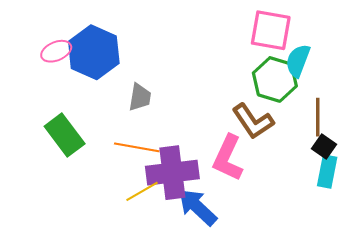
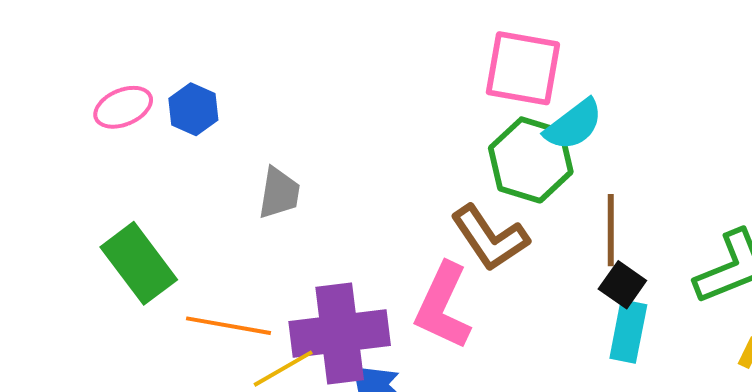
blue hexagon: (94, 52) -> (193, 109), size x0.5
cyan semicircle: (298, 61) -> (574, 125), turned -148
orange line: (137, 147) -> (228, 326), moved

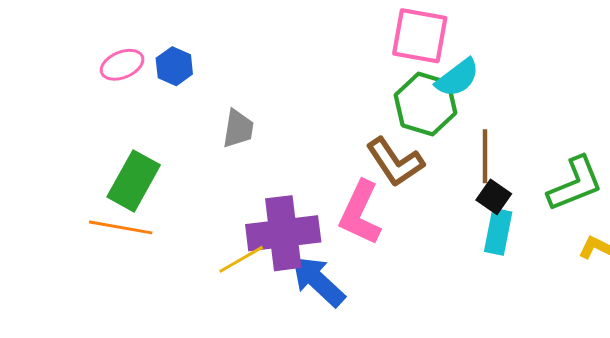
green rectangle: (139, 263) -> (134, 181), turned 66
orange line: (228, 326) -> (121, 227), moved

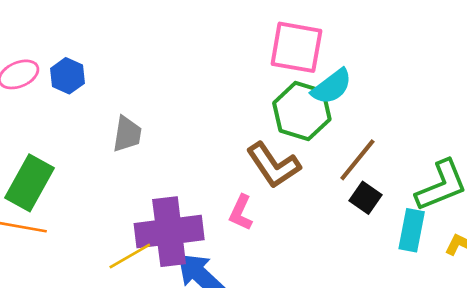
brown line: (485, 156) -> (357, 160), turned 39
pink L-shape: (360, 213) -> (241, 213), size x0.6
cyan rectangle: (498, 232) -> (412, 230), moved

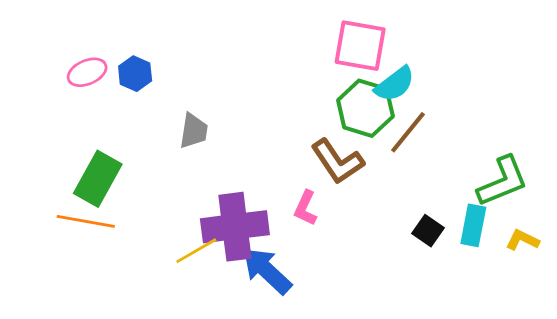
brown line: (357, 160) -> (408, 132), moved
black square: (366, 198) -> (428, 231), moved

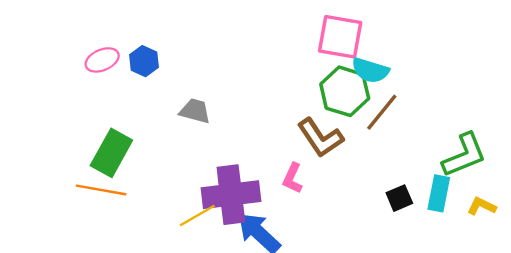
cyan semicircle: (395, 84) -> (370, 70), turned 54
gray trapezoid: (194, 131) -> (195, 111), turned -84
black square: (428, 231) -> (399, 198), turned 32

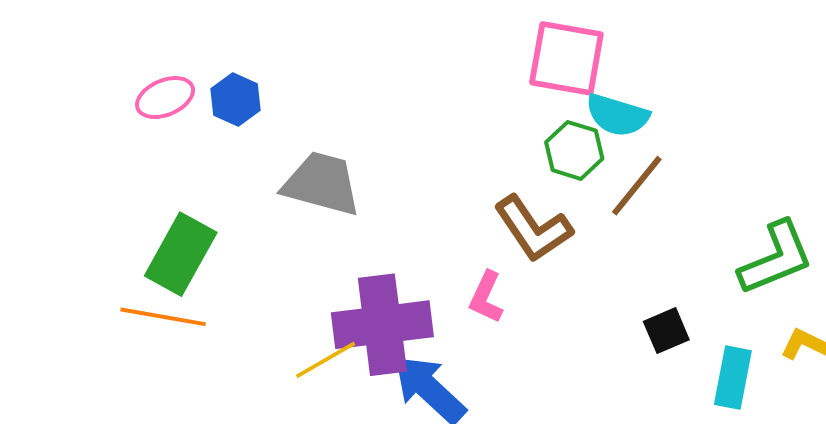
green hexagon: (345, 91) -> (574, 150), size x0.7
gray trapezoid: (195, 111) -> (322, 184), size x1.5
cyan rectangle: (439, 193) -> (733, 378), moved

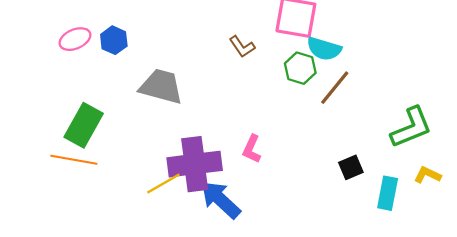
brown L-shape: (533, 229) -> (242, 47), moved, size x0.6

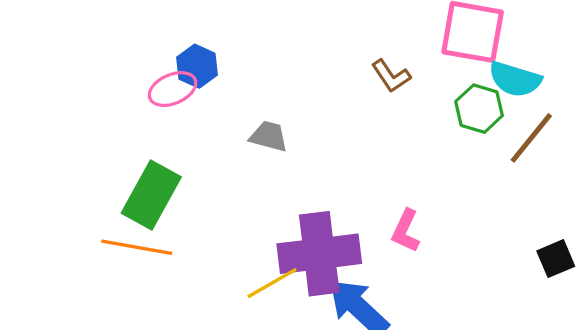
pink ellipse: (75, 39) -> (173, 89), moved
gray trapezoid: (161, 86) -> (269, 136), size x0.6

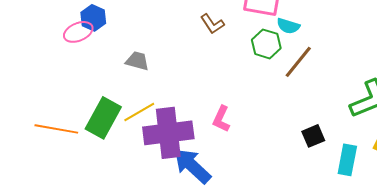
cyan semicircle: (515, 79) -> (288, 26), size x0.7
green rectangle: (151, 195) -> (103, 118), moved
yellow line: (272, 283) -> (139, 112), moved

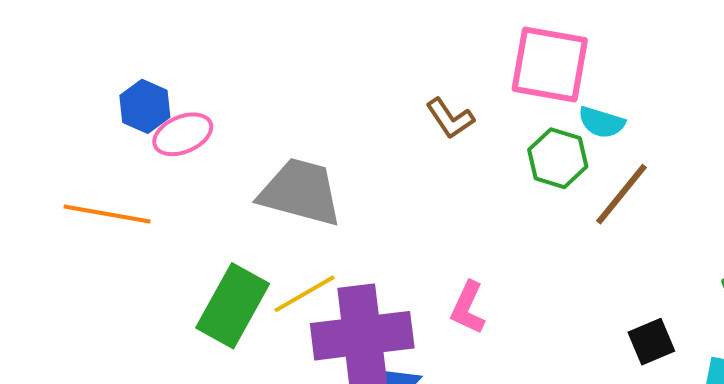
blue hexagon: (93, 18) -> (145, 106), moved
gray trapezoid: (137, 61) -> (300, 192), size x1.8
orange line: (56, 129) -> (107, 214), moved

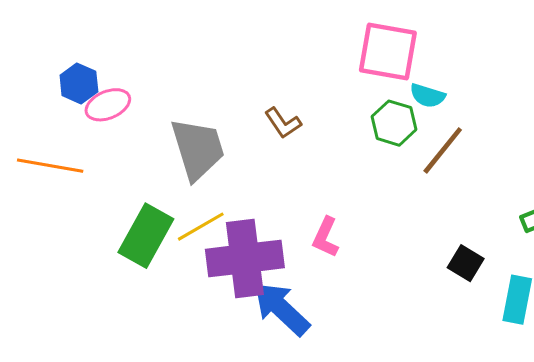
brown L-shape: (450, 118) -> (283, 123), moved
gray trapezoid: (300, 192) -> (198, 149), turned 58
black square: (651, 342) -> (466, 263), turned -36

